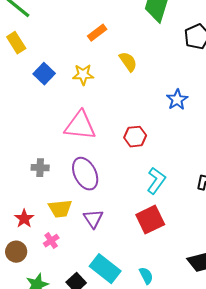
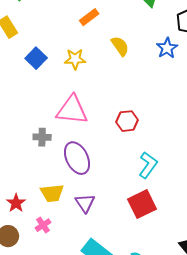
blue star: (177, 100) -> (167, 48), moved
gray cross: (40, 168) -> (42, 137), moved

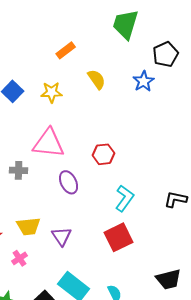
purple ellipse: (77, 158) -> (69, 182), moved, size x0.7

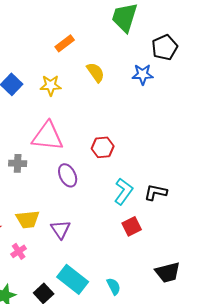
blue star: (144, 81) -> (143, 74), turned 30
black L-shape: (176, 199) -> (156, 192), moved
red square: (119, 237) -> (132, 226), moved, size x0.7

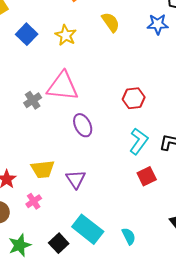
yellow star: (51, 85) -> (66, 35), turned 30
red hexagon: (103, 147) -> (134, 98), moved
gray cross: (18, 163) -> (33, 100), moved, turned -36

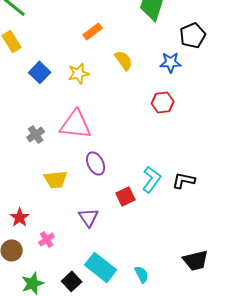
yellow star: (66, 35) -> (79, 73), turned 30
red hexagon: (134, 98) -> (163, 102), moved
gray cross: (33, 100) -> (36, 134), moved
yellow trapezoid: (43, 169) -> (56, 179), moved
red square: (147, 176) -> (126, 196), moved

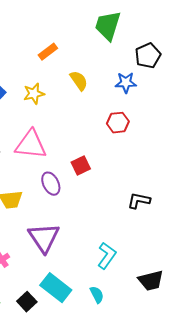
cyan L-shape: (152, 179) -> (107, 256), moved
red square: (126, 196) -> (81, 166), moved
purple triangle: (89, 217) -> (44, 238), size x1.6

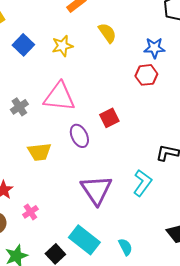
blue star: (126, 83) -> (154, 48), moved
purple triangle: (44, 238) -> (96, 190), moved
cyan L-shape: (107, 256) -> (142, 183), moved

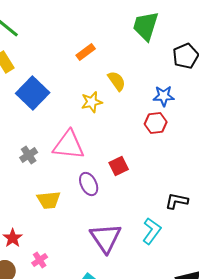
blue square: (23, 45) -> (33, 93), size x1.5
yellow star: (62, 46) -> (92, 102), moved

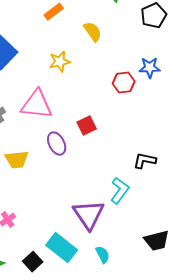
yellow semicircle: (117, 81) -> (93, 32), moved
blue star: (164, 96) -> (150, 68), moved
purple triangle: (106, 238) -> (89, 215), moved

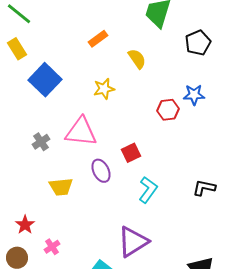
black L-shape: (145, 161) -> (204, 188), moved
cyan L-shape: (120, 191) -> (148, 190), moved
purple triangle: (89, 215) -> (133, 242), turned 32

